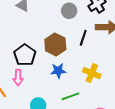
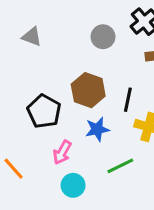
black line: (83, 38) -> (128, 100), moved
pink arrow: (18, 77) -> (62, 152), moved, turned 35

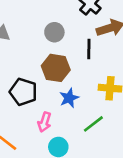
gray circle: (103, 37) -> (54, 32), moved
black line: (128, 100) -> (89, 49), moved

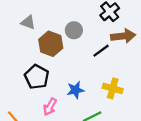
black line: (89, 49) -> (101, 51), turned 42
brown hexagon: (56, 68) -> (51, 44), moved

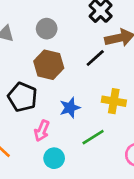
gray circle: (74, 30) -> (47, 29), moved
brown hexagon: (51, 44) -> (49, 65), moved

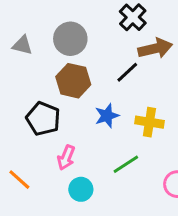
gray circle: (47, 29) -> (70, 39), size x1.4
blue star: (70, 108) -> (107, 116), moved

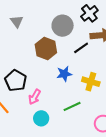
gray circle: (70, 39) -> (63, 26), moved
gray triangle: (22, 45) -> (17, 21), turned 32
black pentagon: (43, 119) -> (16, 81), moved

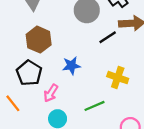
brown hexagon: (46, 49) -> (39, 40), moved
blue star: (64, 74) -> (71, 66), moved

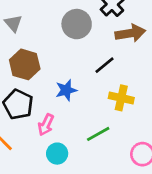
black line: (108, 37) -> (104, 65), moved

